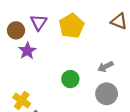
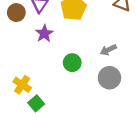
purple star: (27, 51) -> (44, 34), moved

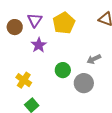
gray circle: (109, 78) -> (84, 83), moved
yellow cross: (22, 85) -> (24, 80), moved

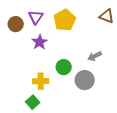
yellow cross: (24, 80) -> (41, 81), moved, turned -35

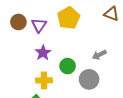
purple triangle: (36, 17) -> (39, 25), moved
purple star: (40, 42) -> (43, 53), moved

